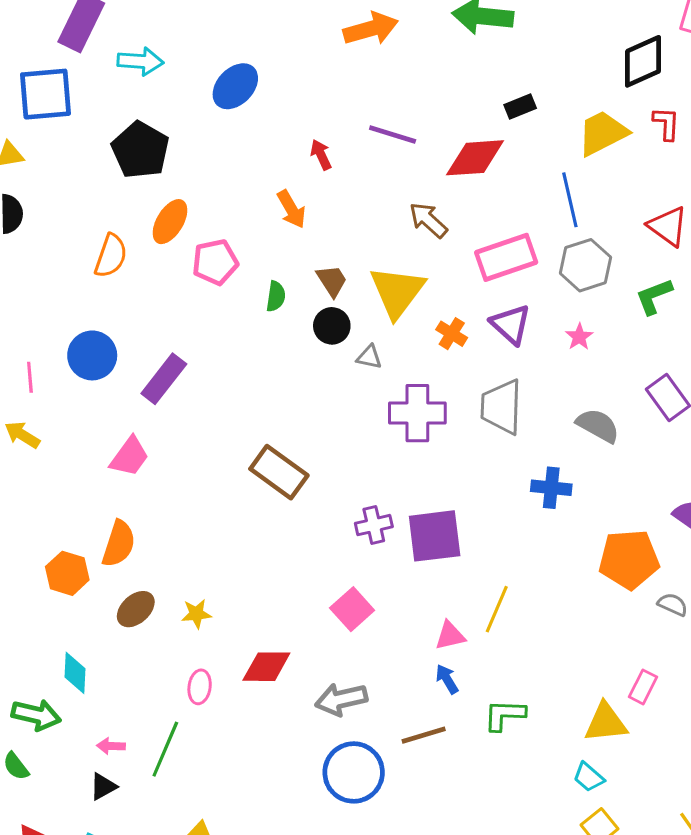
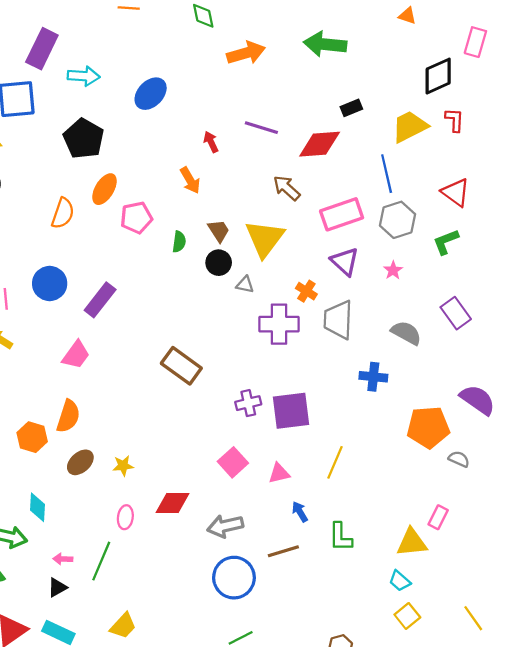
orange cross: (452, 334) -> (306, 291), moved
pink triangle: (450, 636) -> (279, 473), moved
green L-shape: (505, 715) -> (340, 537), turned -92

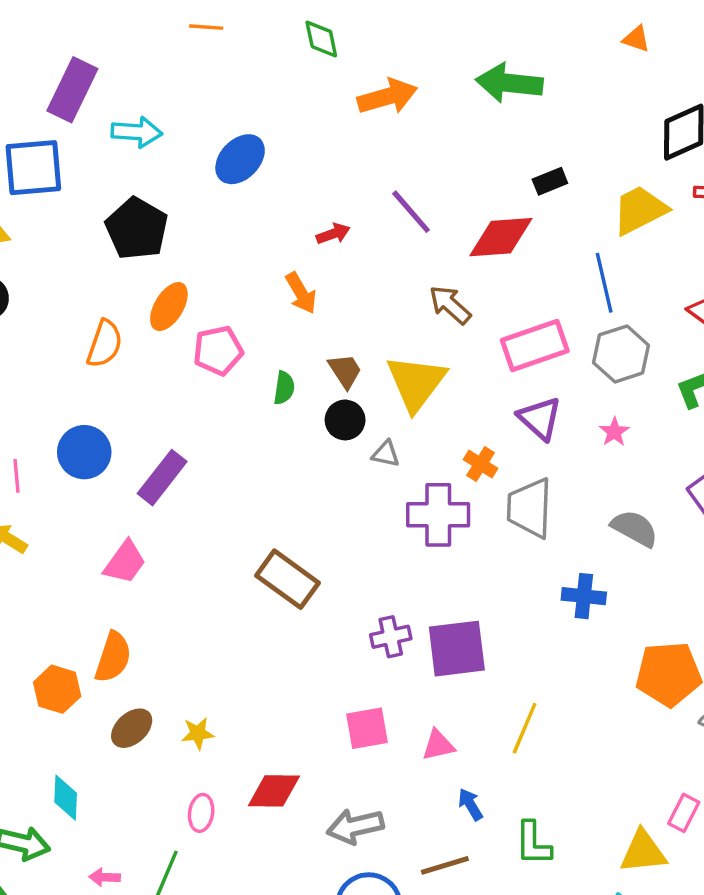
purple line: (261, 128) -> (411, 212), turned 32
red arrow: (211, 142) -> (333, 234), turned 95
pink square: (233, 462) -> (367, 728), turned 32

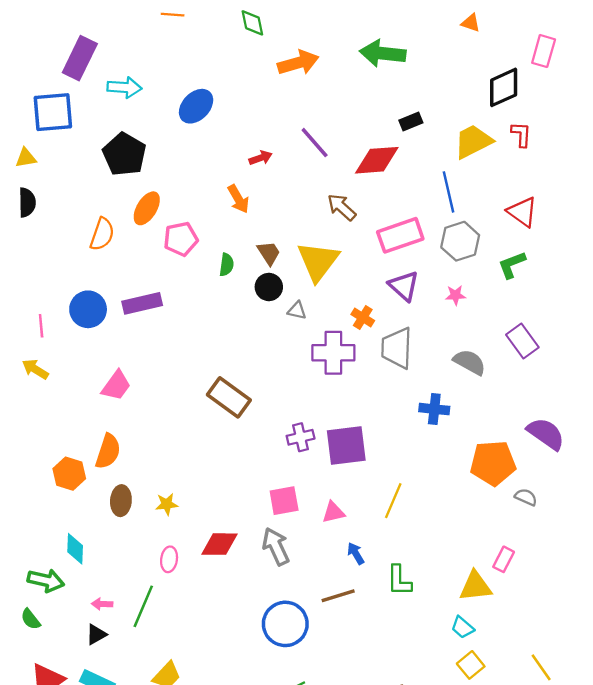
pink star: (614, 432) -> (455, 295), turned 30
purple rectangle: (162, 478) -> (142, 303), moved, turned 39
brown ellipse: (132, 728) -> (121, 501), turned -44
gray arrow: (355, 826) -> (276, 546), moved, turned 78

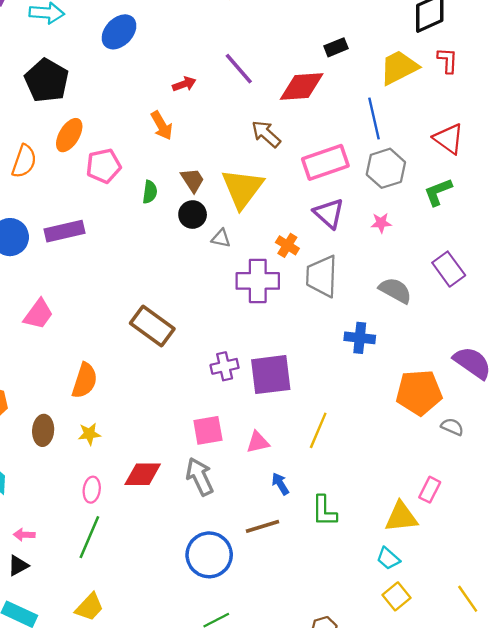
orange semicircle: (108, 451) -> (85, 381), moved
green line: (143, 606) -> (89, 537), moved

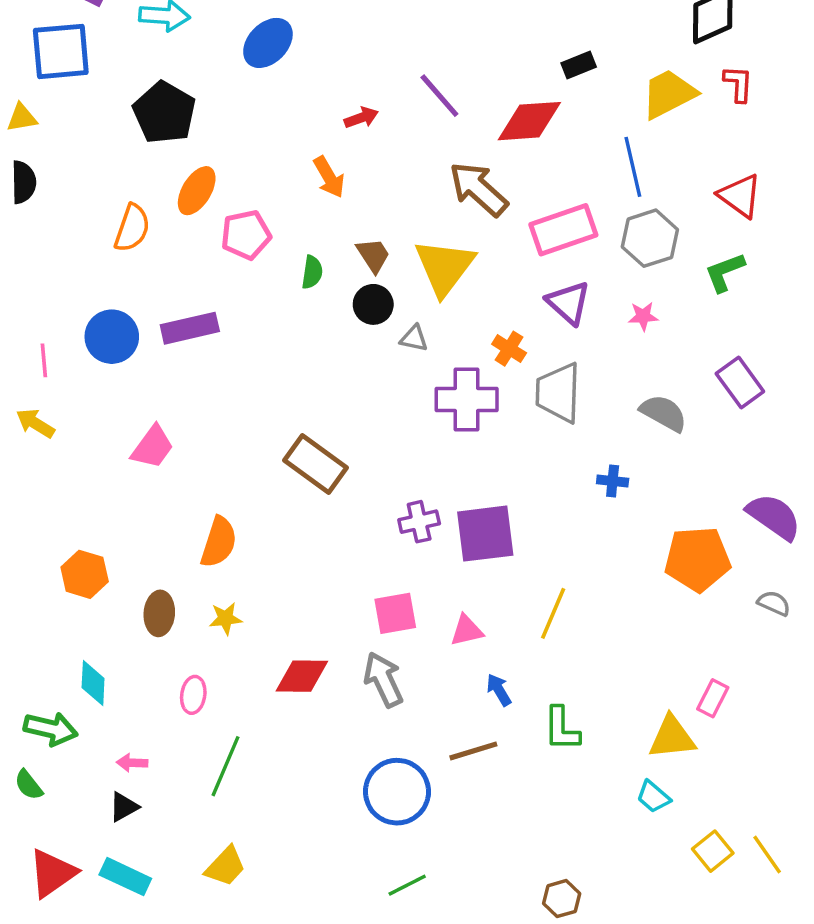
brown arrow: (266, 134) -> (478, 189), size x1.4
blue cross: (360, 338) -> (613, 481), size x0.7
gray semicircle: (452, 427) -> (774, 603), moved
pink ellipse: (92, 490) -> (193, 695), moved
yellow square: (397, 596) -> (713, 851), moved

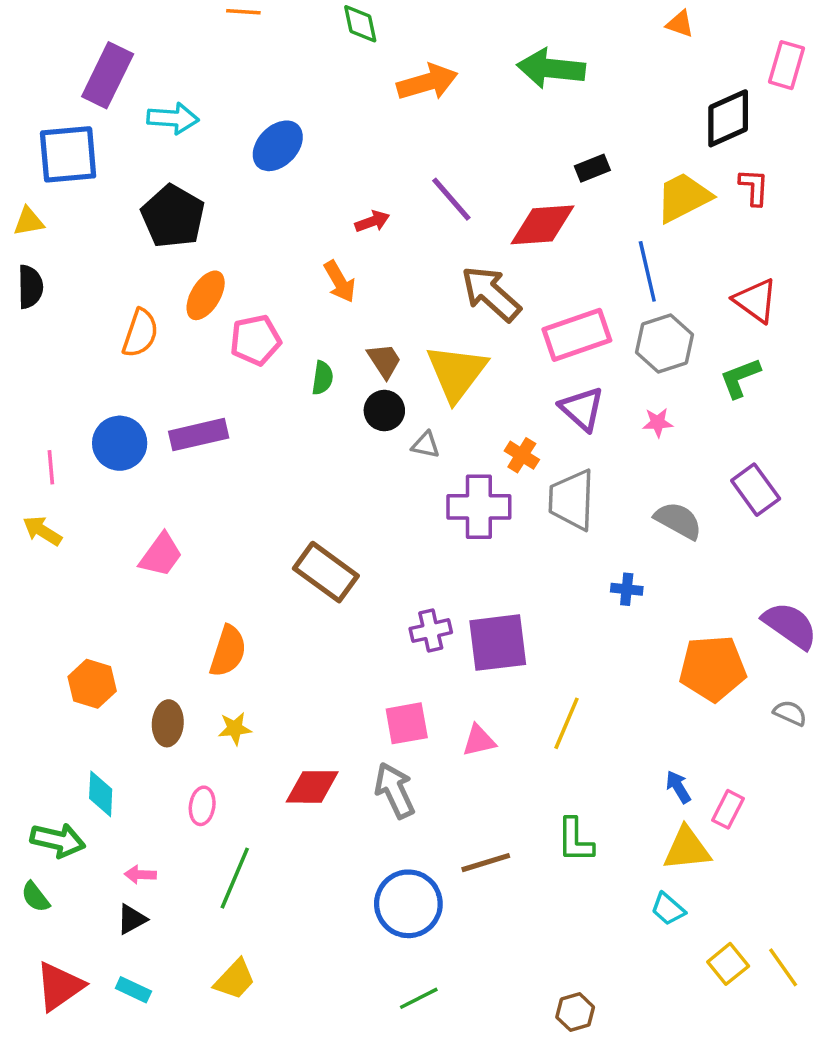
blue arrow: (499, 690) -> (678, 787), moved
cyan rectangle: (125, 877) -> (133, 990), size x0.7

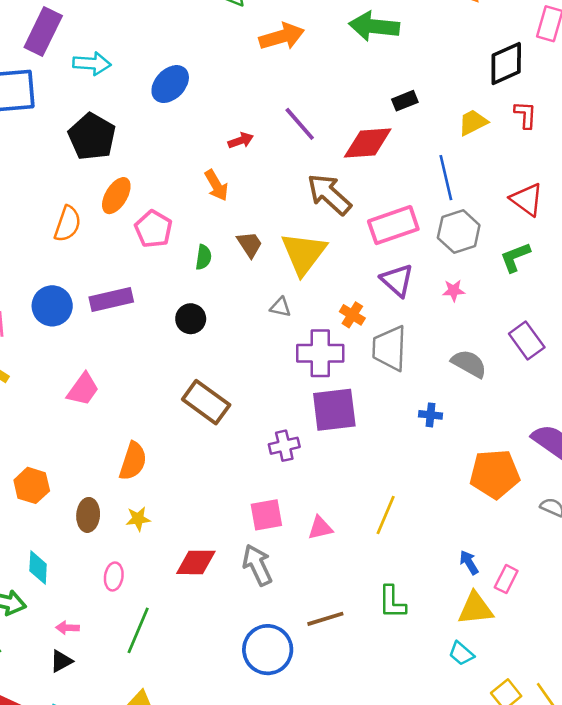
yellow trapezoid: (683, 197) -> (473, 122), size x0.7
pink pentagon: (255, 340) -> (153, 229), turned -30
black circle: (384, 411) -> (191, 319), moved
purple square: (498, 643) -> (334, 410), moved

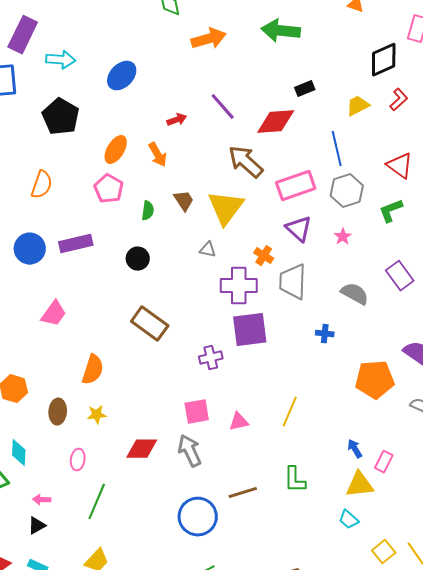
red L-shape: (525, 115) -> (399, 100), turned 45
orange ellipse: (116, 196) -> (116, 150), moved
pink star: (454, 291) -> (343, 237), turned -30

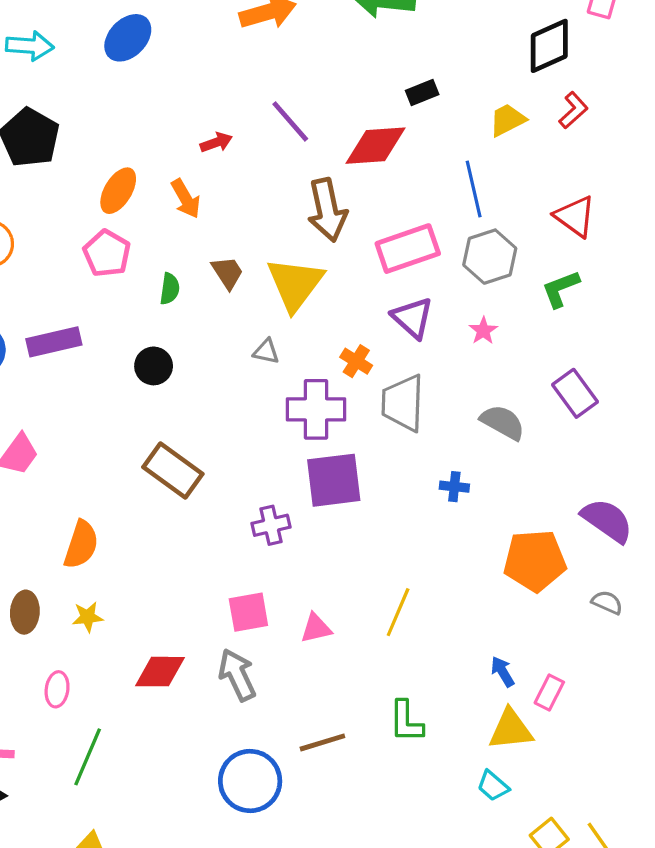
blue ellipse: (122, 76) -> (128, 38), moved
brown arrow: (246, 162) -> (327, 210), turned -144

